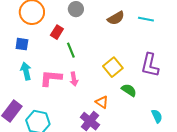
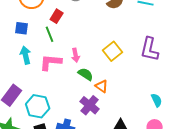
green line: (71, 50) -> (50, 34), moved
pink arrow: (74, 79) -> (76, 55), moved
green semicircle: (129, 90) -> (86, 74), moved

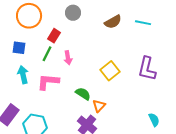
green line: (50, 34) -> (47, 54), turned 49
pink arrow: (76, 55) -> (68, 58), moved
orange triangle: (102, 86) -> (99, 106), turned 40

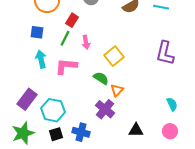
yellow square: (110, 71) -> (114, 56), moved

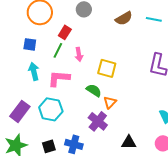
yellow square: (114, 56) -> (107, 68), turned -36
cyan hexagon: (53, 110) -> (51, 109), moved

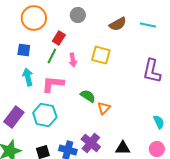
yellow square: (107, 68) -> (101, 55), moved
purple cross: (98, 121) -> (91, 143), moved

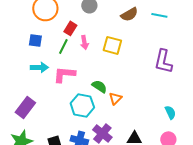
pink arrow: (73, 60) -> (84, 42), moved
cyan arrow: (28, 77) -> (39, 67), turned 102
cyan hexagon: (45, 115) -> (82, 105), moved

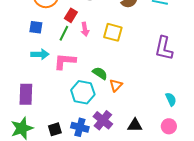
purple rectangle: (25, 107) -> (26, 94), turned -35

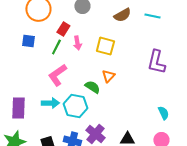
cyan arrow: (40, 54) -> (50, 103), moved
pink L-shape: (65, 61) -> (57, 75), turned -40
orange triangle: (116, 85) -> (108, 76), moved

